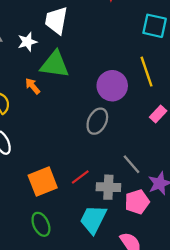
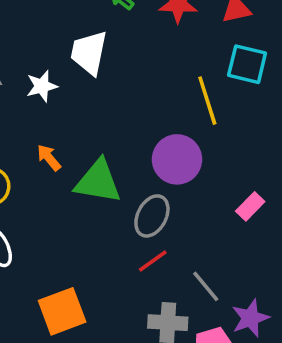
green triangle: (55, 64) -> (98, 182), moved
yellow line: (146, 72) -> (207, 101), moved
red line: (80, 177) -> (153, 261), moved

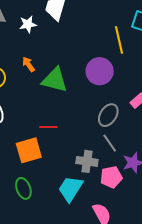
gray ellipse: (152, 216) -> (108, 115), moved
red line: (153, 261) -> (48, 127), moved, turned 30

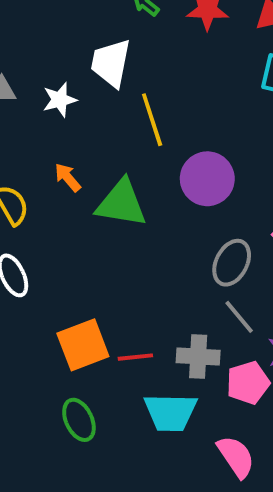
yellow line: (119, 40) -> (152, 120), moved
red line: (48, 127) -> (135, 357), moved
cyan trapezoid: (70, 189) -> (171, 412), turned -116

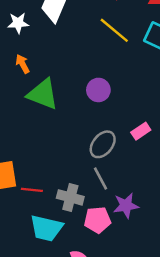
yellow line: (152, 120) -> (114, 30), moved, turned -44
orange arrow: (68, 177) -> (23, 64), moved
purple circle: (207, 179) -> (98, 90), size x0.7

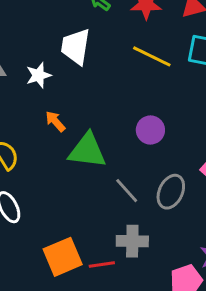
gray line: (100, 178) -> (127, 191), moved
gray cross: (70, 197) -> (132, 241), moved

